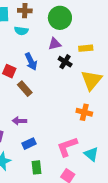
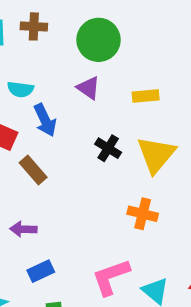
cyan semicircle: (21, 31) -> (20, 89), moved
purple triangle: (55, 44) -> (88, 88), turned 48
black cross: (65, 62) -> (108, 148), moved

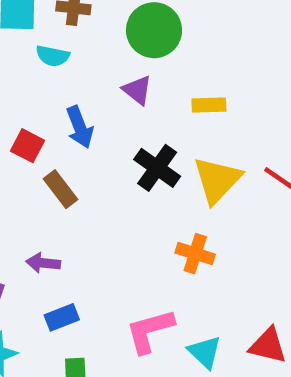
cyan semicircle: (20, 89) -> (53, 56), moved
black cross: (108, 148) -> (157, 168), size x1.4

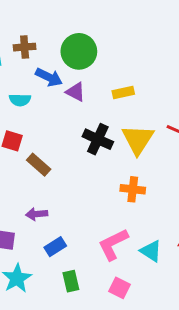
cyan semicircle: (53, 56) -> (20, 100), moved
blue arrow: (80, 127) -> (49, 77), moved, turned -32

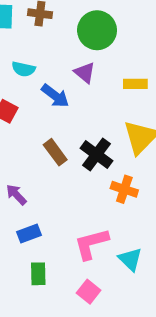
blue arrow: (49, 77) -> (55, 96), moved
black cross: (98, 139) -> (96, 155), moved
brown rectangle: (39, 165) -> (55, 152), moved
purple arrow: (37, 214) -> (16, 195), turned 40

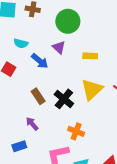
orange cross: (124, 189) -> (76, 131), moved
purple arrow: (16, 195) -> (32, 124), moved

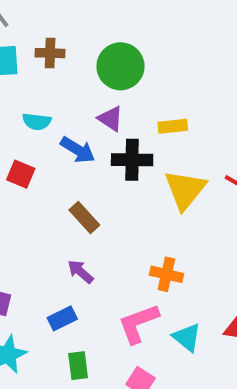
black cross: (64, 99) -> (132, 160), moved, turned -30

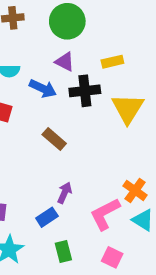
purple arrow: (80, 272) -> (65, 193), moved, turned 80
orange cross: (166, 274) -> (135, 190), moved, turned 30

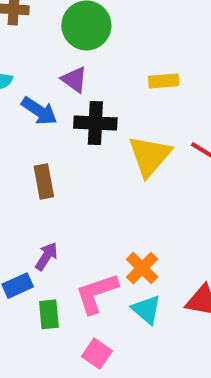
yellow rectangle: (112, 62) -> (164, 81), moved
brown rectangle: (54, 139) -> (44, 182), turned 30
green rectangle: (63, 252) -> (49, 314), moved

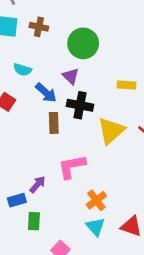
brown rectangle: (44, 182) -> (54, 123), moved
pink L-shape: (97, 293) -> (72, 166), moved

